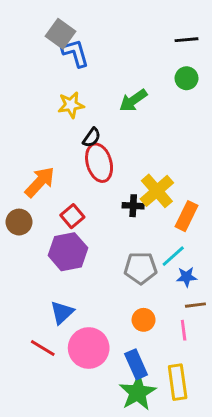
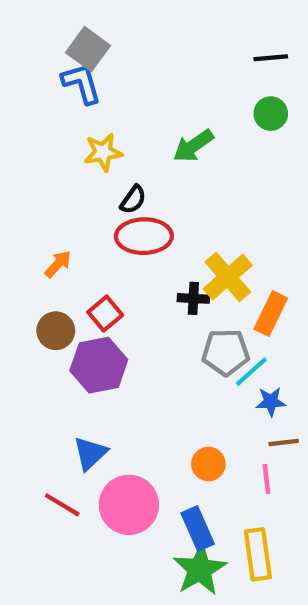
blue L-shape: (75, 53) -> (82, 83), moved
red ellipse: (99, 163) -> (144, 236), turned -75
orange arrow: (40, 182) -> (58, 264), size x0.6
brown circle: (19, 222) -> (56, 331), moved
gray pentagon: (141, 268) -> (226, 352), moved

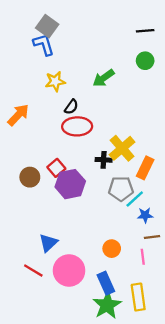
orange arrow: (58, 264) -> (18, 115), moved, size x1.5
purple hexagon: (99, 365) -> (70, 184), moved

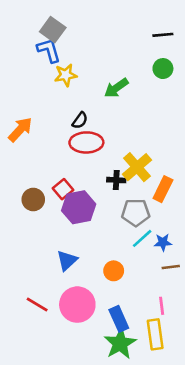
yellow star: (55, 81) -> (66, 75), moved
cyan line: (135, 199) -> (142, 238), moved
blue triangle: (48, 243) -> (67, 260), moved
orange circle: (112, 249) -> (114, 271), moved
pink line: (143, 257) -> (162, 306), moved

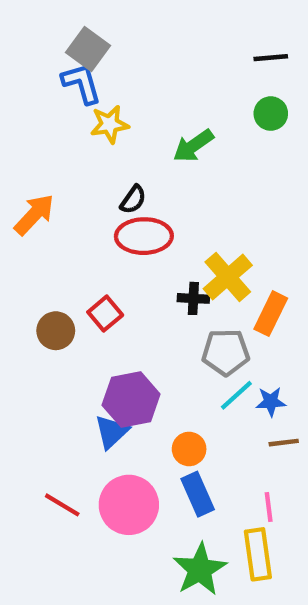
purple hexagon: (79, 207) -> (131, 400), moved
blue rectangle: (119, 319) -> (198, 494), moved

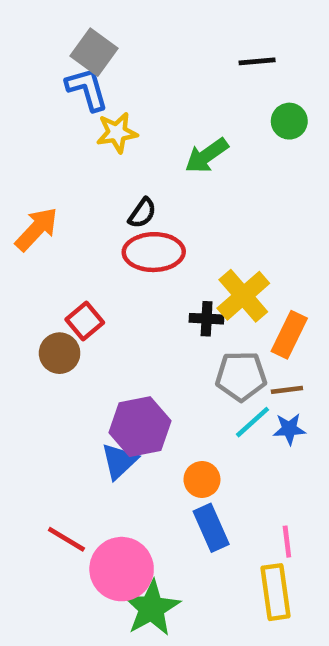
black line: (271, 58) -> (257, 61), moved
red square: (105, 314) -> (85, 321), moved
brown line: (284, 443) -> (287, 390), moved
pink circle: (129, 505) -> (122, 569), moved
green star: (200, 569) -> (151, 608), moved

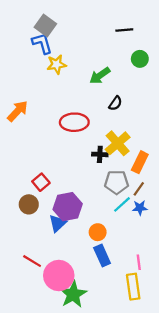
black semicircle: (142, 213) -> (115, 103), moved
red square: (85, 321) -> (41, 182), moved
brown circle: (60, 353) -> (29, 204), moved
brown line: (287, 390) -> (139, 189), turned -48

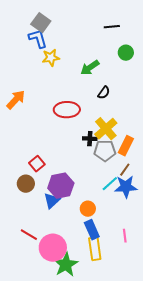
gray pentagon: (117, 182) -> (105, 151), moved
blue star: (140, 208) -> (126, 187), size x1.6
yellow rectangle: (133, 287) -> (95, 249), moved

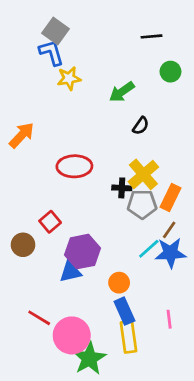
red ellipse: (67, 110) -> (74, 166), moved
brown circle: (26, 184) -> (23, 245), moved
blue triangle: (52, 201) -> (70, 272), turned 30

